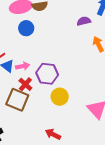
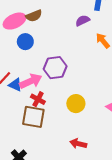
pink arrow: (23, 66) -> (31, 81), size x1.5
purple hexagon: (47, 74) -> (55, 68), moved

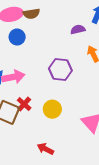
purple hexagon: (55, 68) -> (60, 70), moved
red cross: (38, 99) -> (24, 104), moved

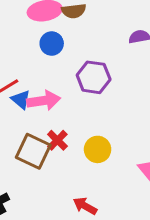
purple hexagon: (60, 70) -> (94, 77), moved

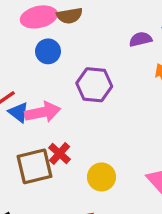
yellow circle: (98, 149) -> (101, 177), moved
brown square: (33, 151) -> (35, 166), turned -36

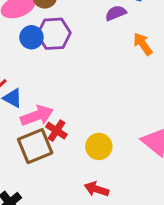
purple hexagon: (94, 85) -> (54, 34), moved
pink arrow: (43, 112) -> (37, 116), moved

